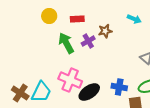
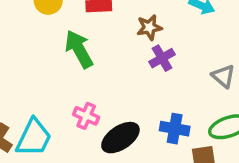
purple cross: (88, 41) -> (162, 58), moved
pink cross: (70, 80) -> (86, 116), size x0.6

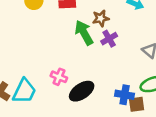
green arrow: (79, 49) -> (84, 33), moved
blue cross: (175, 129) -> (125, 95), moved

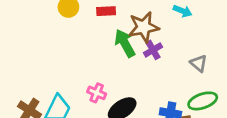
brown star: (101, 18) -> (144, 27), size x1.6

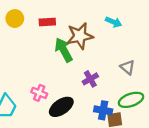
purple cross: (153, 50) -> (90, 79), moved

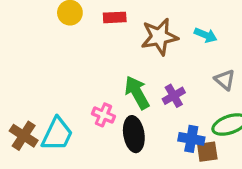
cyan arrow: (114, 22) -> (206, 35), moved
green arrow: (64, 50) -> (137, 93), moved
black ellipse: (61, 107) -> (134, 134), turned -65

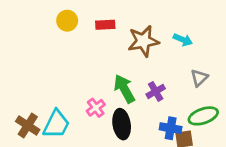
gray triangle: (225, 80) -> (199, 78), turned 36
pink cross: (103, 115) -> (96, 108), turned 30

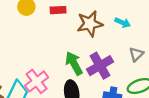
purple cross: (156, 91) -> (100, 66), size x1.6
pink cross: (96, 108) -> (37, 81), moved, size x1.5

